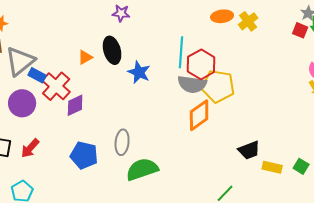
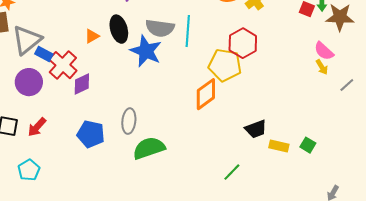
red hexagon: (201, 64) -> (243, 43), moved
blue star: (139, 72) -> (146, 51), size x1.4
gray semicircle: (192, 84) -> (160, 28), moved

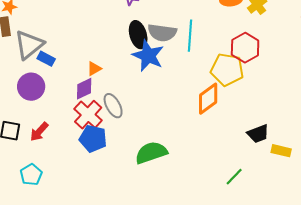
black ellipse: (119, 29) -> (138, 35), moved
orange triangle: (92, 36) -> (94, 69), moved
red cross: (63, 65) -> (88, 115), moved
gray ellipse: (129, 121) -> (113, 106), moved, turned -35

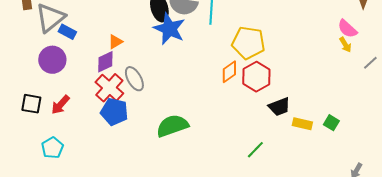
red hexagon: (245, 48) -> (256, 77), moved
orange diamond: (208, 99) -> (229, 72), size x0.7

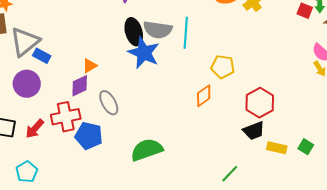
yellow pentagon: (248, 43) -> (223, 67), size x0.7
red hexagon: (256, 77) -> (260, 103), moved
red cross: (109, 88) -> (66, 117), moved, turned 36

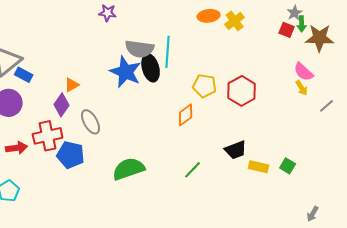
black ellipse: (134, 32) -> (151, 68), moved
purple diamond: (80, 86) -> (62, 105), turned -30
red hexagon: (260, 103) -> (242, 91), moved
red arrow: (35, 129) -> (17, 148), turned -140
green line: (230, 174) -> (193, 170), moved

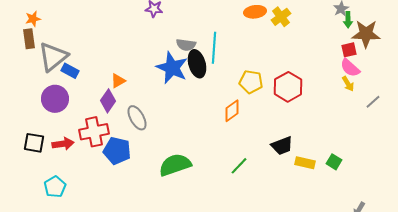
red square: (287, 30) -> (349, 50), moved, turned -35
gray semicircle: (140, 49) -> (186, 45), size x0.7

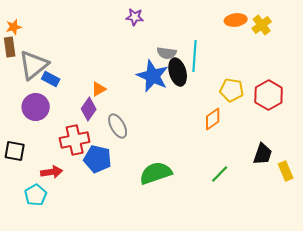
red arrow: (63, 144) -> (52, 172), moved
black trapezoid: (282, 146) -> (263, 154), turned -50
yellow rectangle: (305, 163) -> (286, 171), turned 54

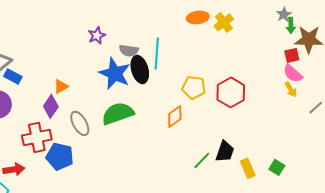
purple star: (135, 17) -> (97, 35), moved, turned -30
green semicircle: (156, 173) -> (118, 113), moved
green line: (220, 174) -> (202, 160), moved

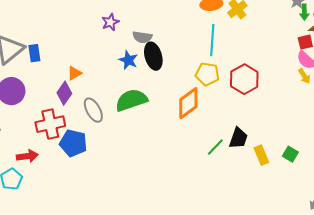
cyan line: (157, 53) -> (212, 40), moved
blue star: (115, 73) -> (128, 60), size x0.6
blue rectangle: (13, 76) -> (34, 53), moved, turned 54
orange diamond: (175, 116) -> (188, 103), size x1.4

